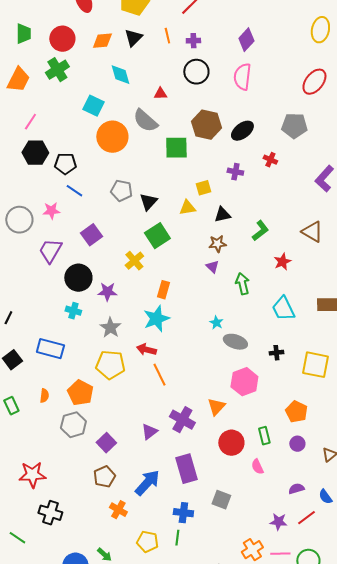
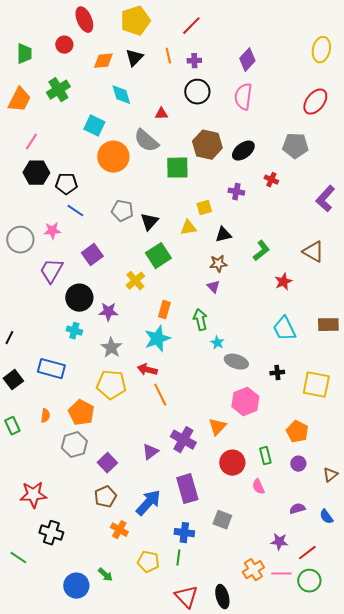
red circle: (62, 39) -> (64, 45), moved, size x0.7
green arrow: (242, 284) -> (200, 320), moved
red line: (306, 518) -> (307, 553), moved

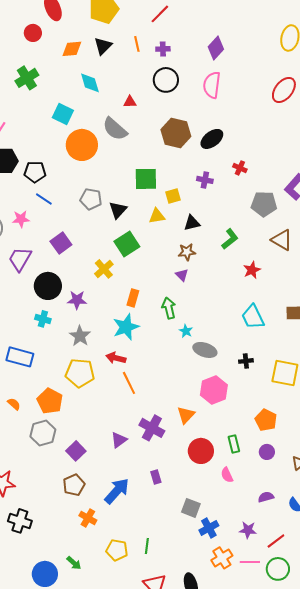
gray pentagon: (295, 146) -> (264, 204), moved
green square: (177, 168) -> (146, 179), moved
orange semicircle: (45, 416) -> (14, 404), turned -56
purple rectangle: (187, 489) -> (156, 477), size x0.5
blue cross: (184, 533) -> (209, 528), moved, turned -36

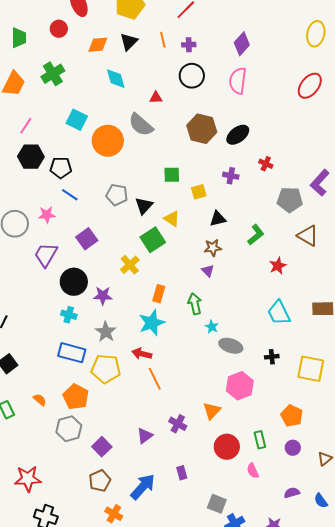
cyan square: (63, 114) -> (77, 120), moved
green square: (146, 179) -> (172, 175), size x0.7
yellow triangle: (157, 216) -> (172, 219), moved, turned 42
blue rectangle: (20, 357) -> (72, 353), moved
purple cross: (152, 428) -> (178, 424), size x0.7

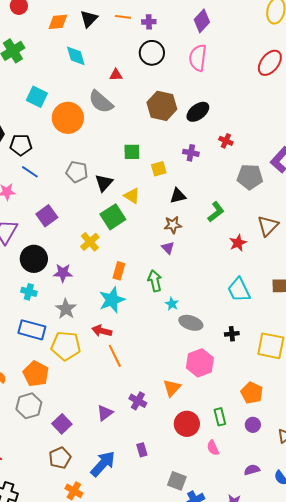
orange line: (163, 40) -> (123, 17), turned -70
brown triangle: (308, 236) -> (268, 226), moved, turned 45

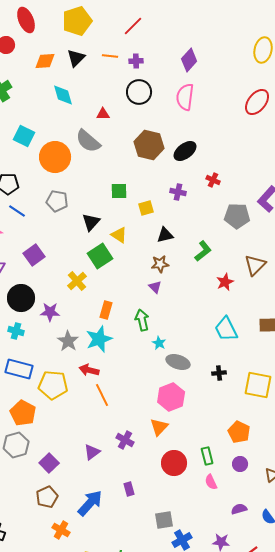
gray pentagon: (77, 172) -> (57, 201), moved
gray star: (66, 309) -> (68, 341), moved
pink hexagon: (200, 363) -> (171, 397), moved
pink semicircle: (213, 448) -> (211, 482), moved
gray square: (177, 481) -> (164, 520), turned -30

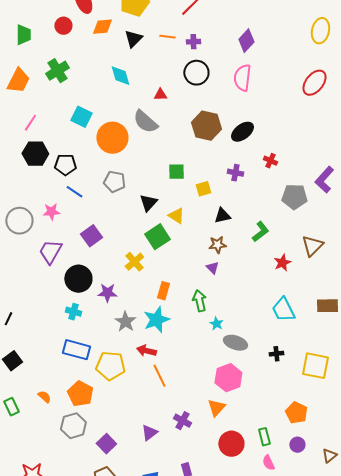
orange diamond: (45, 61) -> (102, 27), moved

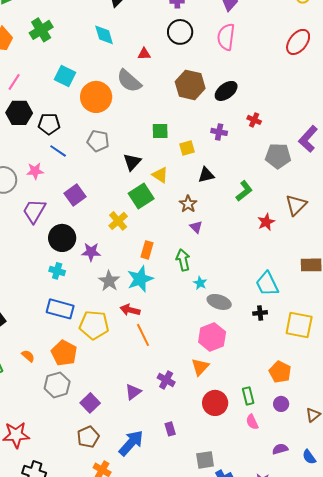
brown star: (217, 245) -> (188, 204), moved, turned -30
cyan trapezoid: (283, 310) -> (267, 284), moved

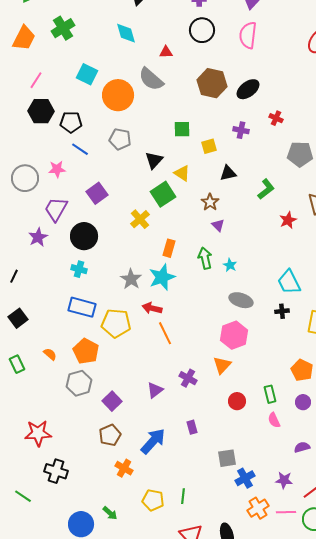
purple star: (91, 252) -> (38, 237), moved, turned -30
cyan star: (200, 283) -> (230, 265), moved
red circle: (215, 403) -> (237, 401), size x0.7

